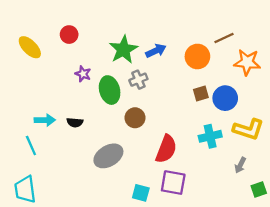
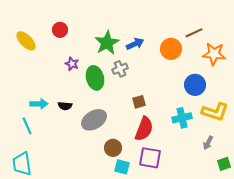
brown square: (201, 93) -> (139, 102), moved
brown circle: (135, 118) -> (113, 148), moved
gray ellipse: (108, 156) -> (94, 120), moved

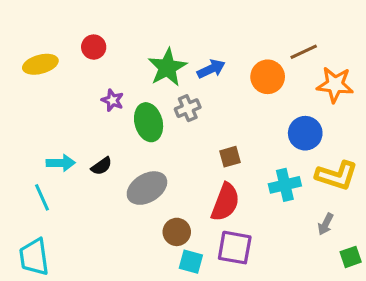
yellow ellipse: (26, 41) -> (40, 64), turned -60
brown square: (139, 102) -> (230, 157), moved
black semicircle: (65, 106) -> (102, 166), turned -40

